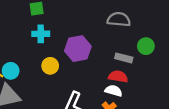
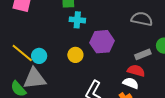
cyan cross: (41, 34) -> (77, 20), moved
gray rectangle: (124, 58) -> (143, 54), turned -42

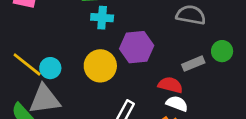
yellow circle: (75, 55) -> (100, 66), size x1.5
red semicircle: (136, 71) -> (170, 85), moved

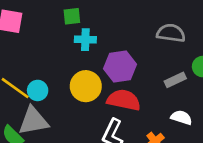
red semicircle: (170, 85) -> (124, 100), moved, size x1.4
white semicircle: (177, 104) -> (181, 117), moved

